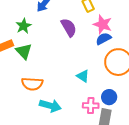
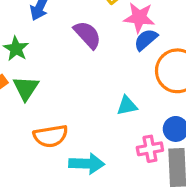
green triangle: (24, 51) -> (26, 88), turned 30
cyan triangle: (83, 76) -> (127, 106), turned -32

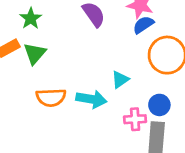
cyan triangle: (127, 106) -> (120, 80), turned -30
cyan arrow: (87, 164) -> (91, 99), moved

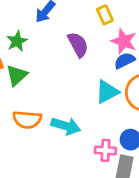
cyan triangle: (120, 80) -> (107, 92), moved, size x1.4

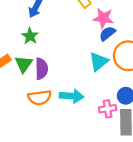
green star: (17, 41) -> (30, 36), moved
purple semicircle: (78, 45) -> (41, 69), moved, turned 40

